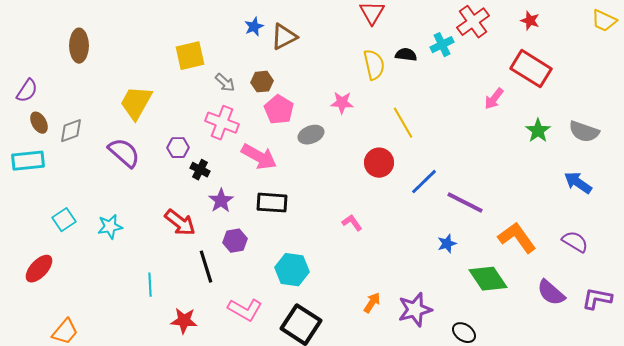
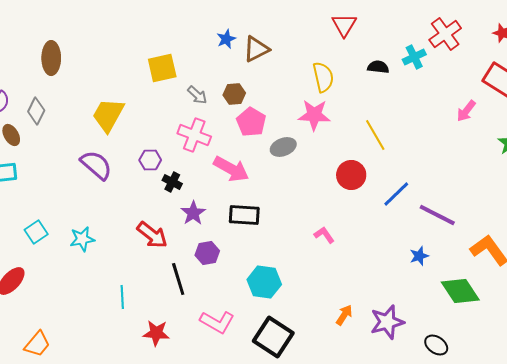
yellow semicircle: (374, 65) -> (323, 77), moved
pink star: (342, 103) -> (314, 115), size x1.4
gray diamond: (71, 131) -> (36, 111), moved, turned -44

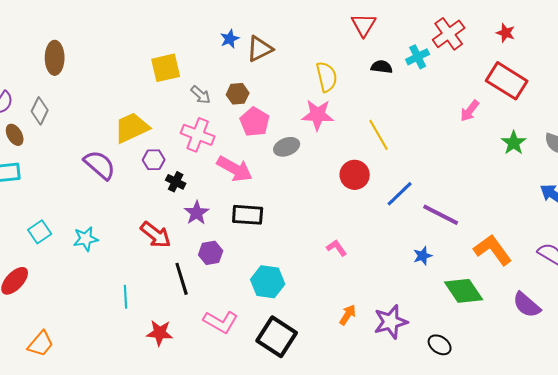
red triangle: (344, 25) -> (364, 25), moved
yellow trapezoid: (108, 115) -> (132, 128), moved, turned 36
pink L-shape: (324, 235) -> (337, 248), moved

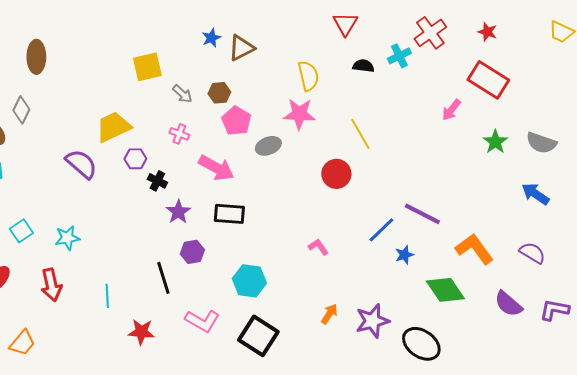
pink cross: (198, 135) -> (179, 134), size x0.6
blue line: (400, 194) -> (381, 230), moved
red arrow: (156, 235) -> (51, 285), moved, turned 40
black ellipse: (440, 345) -> (421, 344), size x1.6

